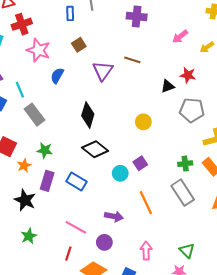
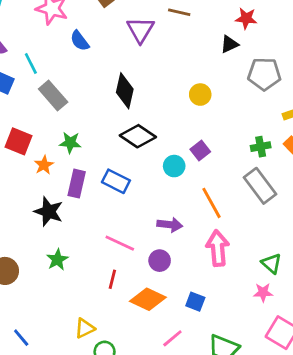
red star: (188, 75) -> (246, 18), moved
blue semicircle: (57, 76) -> (80, 41), turned -63
pink arrow: (146, 251) -> (218, 248), moved, size x1.4

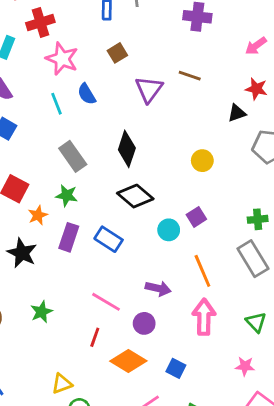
cyan line: (31, 64) -> (56, 104), moved
gray rectangle: (53, 95) -> (73, 156), moved
black star: (49, 212) -> (22, 253), moved
green triangle: (271, 263) -> (256, 322), moved

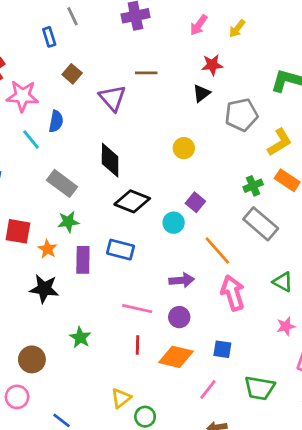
blue semicircle: (87, 94) -> (56, 121), turned -120

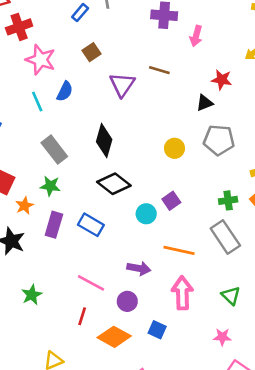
pink arrow: (199, 25) -> (196, 36), moved, turned -36
blue rectangle: (49, 37) -> (80, 13), turned 42
gray pentagon: (241, 115) -> (219, 140), moved
orange line: (217, 251) -> (179, 250), turned -52
blue square: (222, 349) -> (157, 330), moved

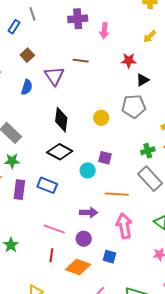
blue semicircle: (65, 91) -> (27, 87), moved
black triangle: (205, 103) -> (143, 80), moved
black diamond: (104, 141) -> (61, 120), moved
purple square: (171, 201) -> (105, 158), turned -32

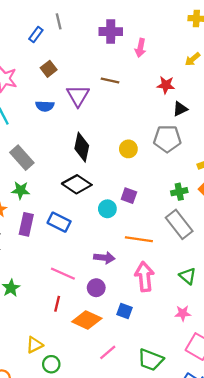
blue semicircle: (27, 87) -> (45, 106), turned 70

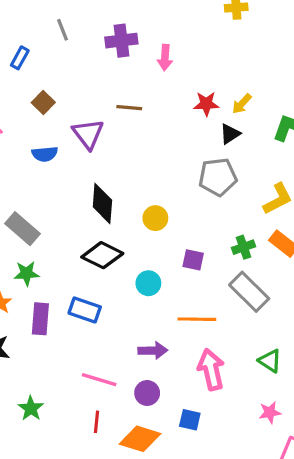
gray line: (59, 21) -> (62, 30), moved
yellow arrow: (193, 59) -> (242, 104), moved
yellow circle: (128, 149) -> (155, 218), moved
purple square: (129, 196) -> (193, 260), moved

